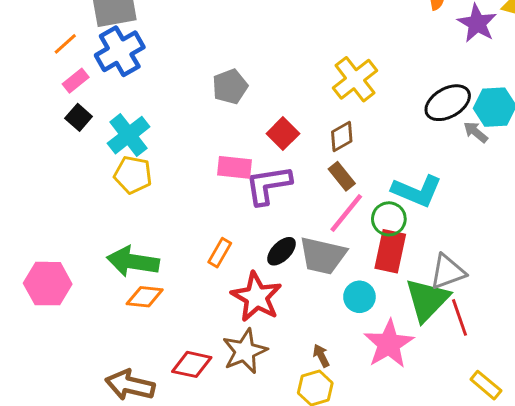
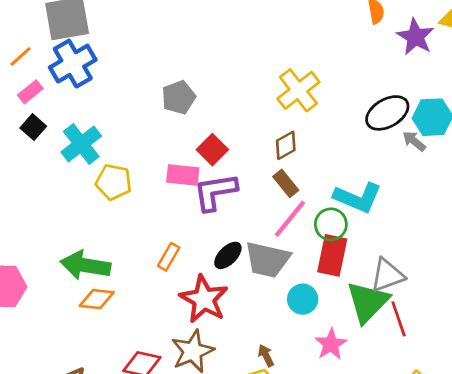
red square: (283, 134) -> (212, 150), moved
yellow pentagon: (133, 175) -> (114, 182), moved
pink star: (389, 344) -> (331, 344), size x0.7

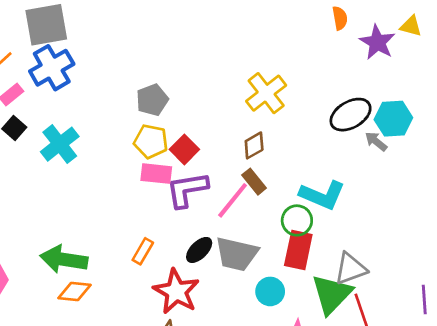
yellow pentagon: (114, 182) -> (151, 141), moved
pink line: (290, 219) -> (233, 200), moved

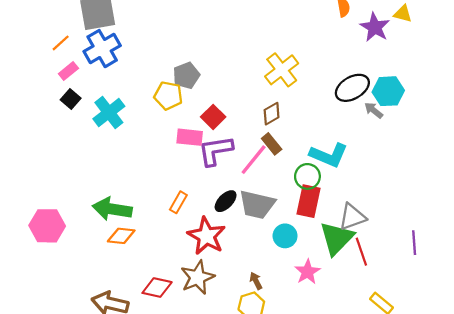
yellow pentagon: (151, 141) -> (168, 96), moved

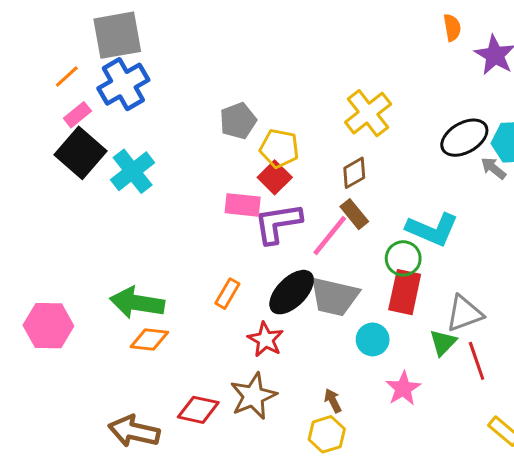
yellow pentagon: (168, 96) -> (279, 148), moved
black square: (71, 99) -> (81, 153), size x1.8
black ellipse: (226, 201) -> (292, 292), size x1.5
red star: (206, 236) -> (266, 339), size x0.7
green triangle: (337, 238) -> (443, 343), size x0.6

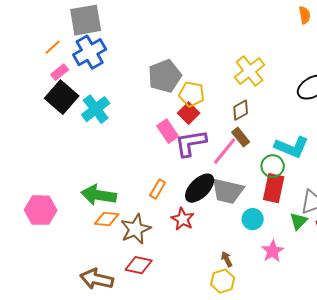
gray pentagon: (238, 121) -> (165, 76), size x1.4
pink rectangle: (243, 205) -> (168, 131), turned 50
brown star: (253, 396) -> (136, 229), moved

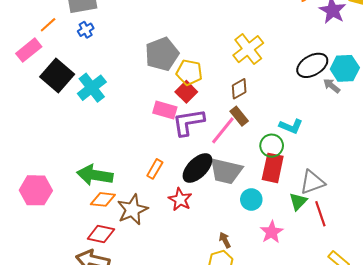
blue cross: (90, 52) -> (86, 30), size x0.5
pink rectangle: (60, 72) -> (29, 50), moved, size x1.4
pink rectangle: (168, 131) -> (165, 110), turned -40
cyan L-shape: (292, 147) -> (291, 126), size x0.7
red diamond: (139, 265) -> (101, 234), moved

